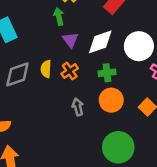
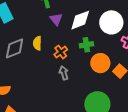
orange cross: (70, 71) -> (61, 52), moved
orange circle: (111, 100) -> (100, 63), moved

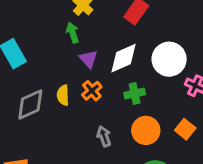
orange cross: (61, 52) -> (92, 91), moved
orange circle: (100, 63) -> (146, 130), moved

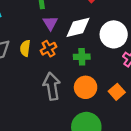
gray arrow: (104, 136) -> (52, 86), size x1.6

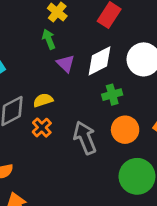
yellow semicircle: (25, 48) -> (43, 100), turned 77
orange cross: (49, 49) -> (42, 128), moved

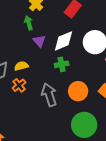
green cross: (112, 95) -> (62, 64), moved

